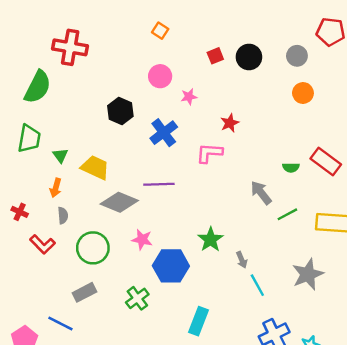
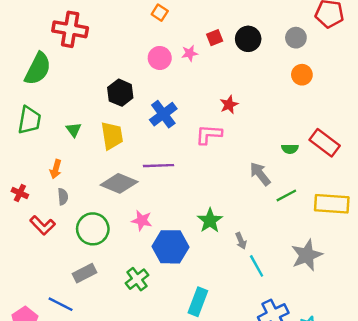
pink star: (189, 97) -> (190, 53), moved
green triangle: (60, 155) -> (74, 130), moved
yellow trapezoid: (95, 167) -> (112, 136), moved, turned 56

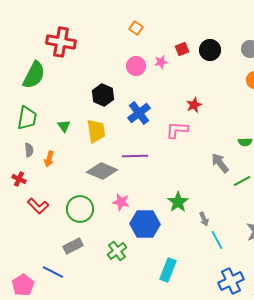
gray semicircle: (63, 197) -> (29, 150), moved

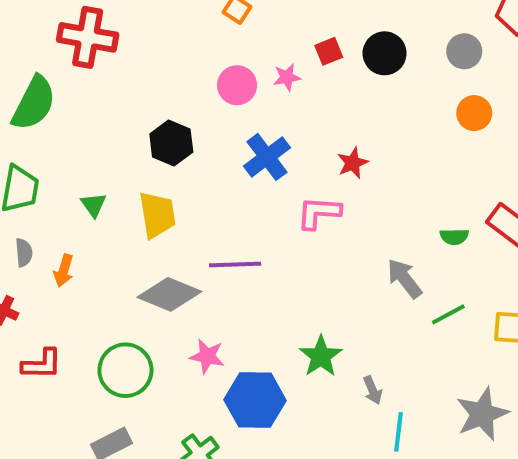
blue cross: (139, 113) -> (267, 157), moved
red L-shape: (38, 206) -> (42, 364), turned -45
cyan line: (217, 240) -> (398, 432), turned 36

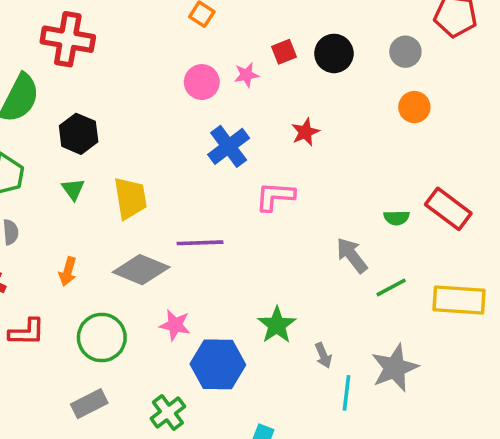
black hexagon: (171, 143) -> (79, 134), moved
red star: (353, 163) -> (305, 132), moved
orange arrow: (64, 271) -> (68, 271), moved
gray star: (482, 414) -> (395, 368), moved

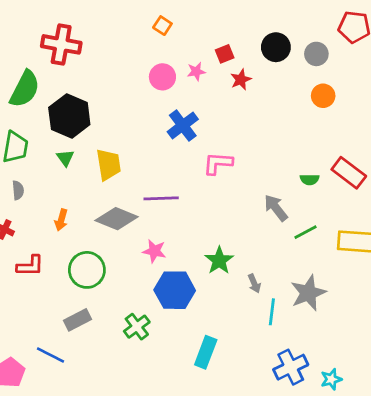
black circle: (334, 53) -> (276, 47), moved
red star: (305, 132) -> (241, 80), moved
black hexagon: (79, 134) -> (69, 116), size x1.4
pink star: (175, 325) -> (154, 251), moved

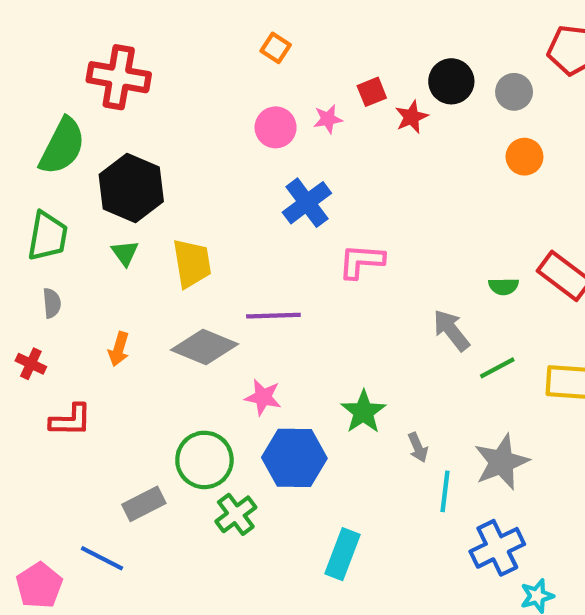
red star: (241, 80) -> (412, 117), moved
green circle: (87, 270) -> (204, 460), moved
blue cross: (291, 367) -> (497, 548), moved

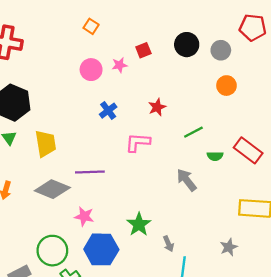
red star: (412, 117) -> (157, 107), moved
blue cross: (307, 203) -> (108, 111), size x0.7
green line: (497, 368) -> (193, 132), moved
gray star: (501, 462) -> (229, 247), moved, size x0.6

